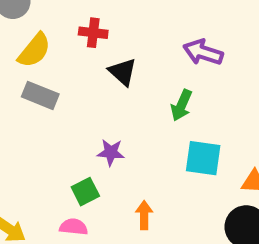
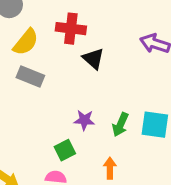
red cross: (93, 33) -> (71, 29), size x1.4
green arrow: (181, 105) -> (120, 125), moved

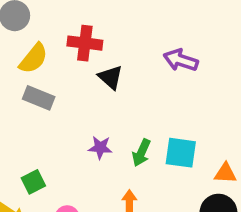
green square: (65, 150) -> (33, 182), moved

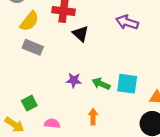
green arrow: (141, 153) -> (101, 84), turned 90

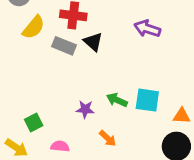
gray rectangle: (33, 47) -> (64, 46), moved
purple star: (74, 80) -> (85, 109), moved
orange arrow: (93, 117) -> (108, 138), turned 133

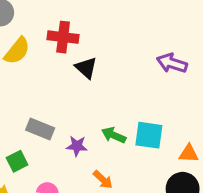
purple arrow: (147, 29) -> (172, 63), moved
gray rectangle: (64, 46) -> (40, 129), moved

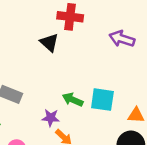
red cross: (63, 37) -> (70, 17), moved
purple star: (77, 146) -> (51, 118), moved

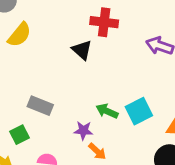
cyan square: (102, 100) -> (139, 111), turned -35

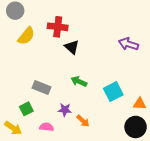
red cross: (104, 22) -> (58, 27), moved
green arrow: (107, 111) -> (79, 81), moved
purple star: (83, 131) -> (65, 110), moved

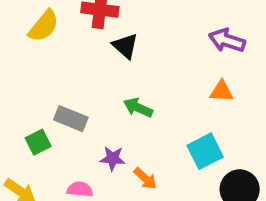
cyan square: (113, 92) -> (205, 151), moved
orange triangle: (140, 104) -> (221, 91), moved
green square: (26, 109) -> (38, 142), moved

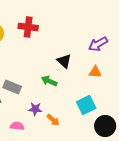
purple arrow: (227, 40) -> (98, 44), turned -48
black triangle: (125, 46) -> (64, 61), moved

